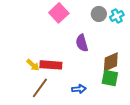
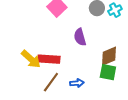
yellow arrow: (33, 65) -> (31, 59), size x1.5
brown line: (40, 88) -> (51, 82), moved

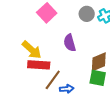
yellow arrow: (31, 59) -> (32, 50), moved
brown line: (51, 82) -> (53, 80), moved

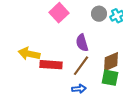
yellow arrow: (32, 50) -> (29, 54), moved, turned 150
brown line: (53, 80) -> (81, 66), moved

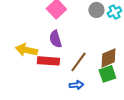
purple semicircle: (82, 43) -> (55, 39), moved
green square: (110, 78) -> (107, 74), turned -30

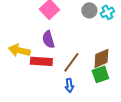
blue arrow: (76, 85) -> (69, 85), turned 88

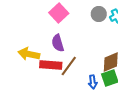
brown line: (71, 62) -> (69, 66), moved
blue arrow: (69, 85) -> (93, 82), moved

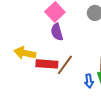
purple semicircle: (58, 43) -> (57, 32), moved

